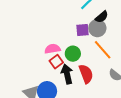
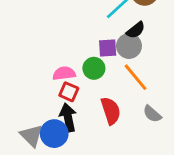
green circle: (73, 54) -> (94, 68), moved
red square: (56, 62) -> (69, 92), turned -32
black arrow: (67, 74) -> (68, 118), moved

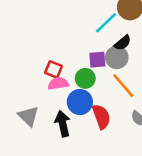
red square: (69, 92) -> (54, 69), moved
blue circle: (54, 134) -> (80, 102), moved
gray triangle: (31, 136) -> (28, 116), moved

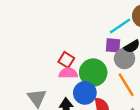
purple square: (97, 60) -> (113, 45), moved
green circle: (85, 78) -> (93, 73), size x1.5

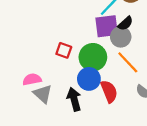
purple square: (113, 45) -> (107, 26), size x1.5
pink semicircle: (68, 73) -> (32, 79), moved

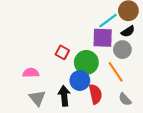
black semicircle: (125, 23) -> (128, 31), moved
gray circle: (121, 37) -> (122, 50), moved
gray triangle: (43, 94) -> (37, 98), moved

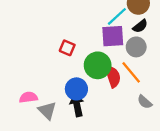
red square: (62, 52) -> (67, 48), moved
pink semicircle: (31, 73) -> (28, 97), moved
blue circle: (80, 81) -> (76, 89), moved
red semicircle: (95, 94) -> (113, 76), moved

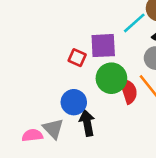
purple square: (113, 36) -> (103, 46), moved
blue circle: (76, 89) -> (74, 102), moved
pink semicircle: (28, 97) -> (32, 135), moved

